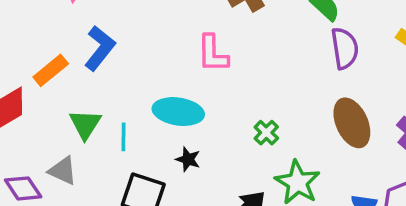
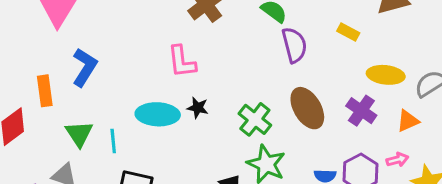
orange rectangle: (51, 70) -> (45, 91), turned -52
green cross: (266, 133) -> (255, 119), moved, size x1.5
black star: (188, 159) -> (198, 108), moved

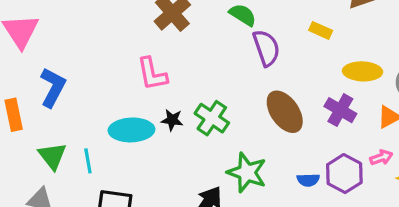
green cross: (255, 119) -> (212, 118), moved

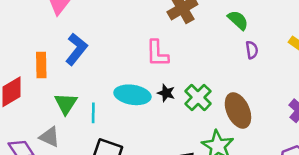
purple semicircle: (266, 48) -> (252, 50), size x0.6
brown ellipse: (285, 112) -> (238, 110), moved

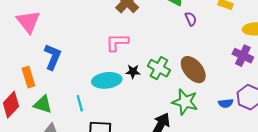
pink L-shape: (157, 53) -> (117, 42), turned 105
green triangle: (66, 104) -> (43, 104), moved, turned -30

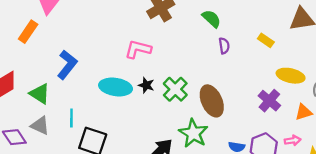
blue L-shape: (53, 57) -> (67, 65), moved
orange rectangle: (28, 77) -> (28, 32), moved, turned 36
cyan line: (80, 103) -> (71, 118), moved

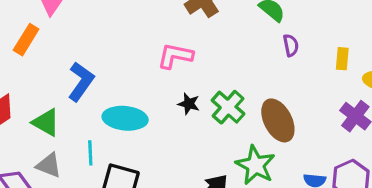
yellow rectangle: (266, 40) -> (342, 59), moved, turned 63
cyan ellipse: (116, 87) -> (125, 118), moved

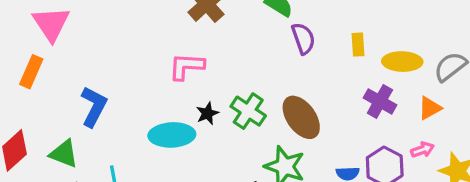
purple semicircle: (291, 45) -> (303, 38), size x1.4
black star: (189, 104) -> (207, 113), turned -30
cyan ellipse: (125, 118) -> (172, 135), moved

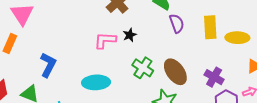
yellow rectangle: (358, 45) -> (210, 27), size x1.6
purple cross: (380, 101) -> (214, 77), moved
black star: (207, 113) -> (130, 35), moved

